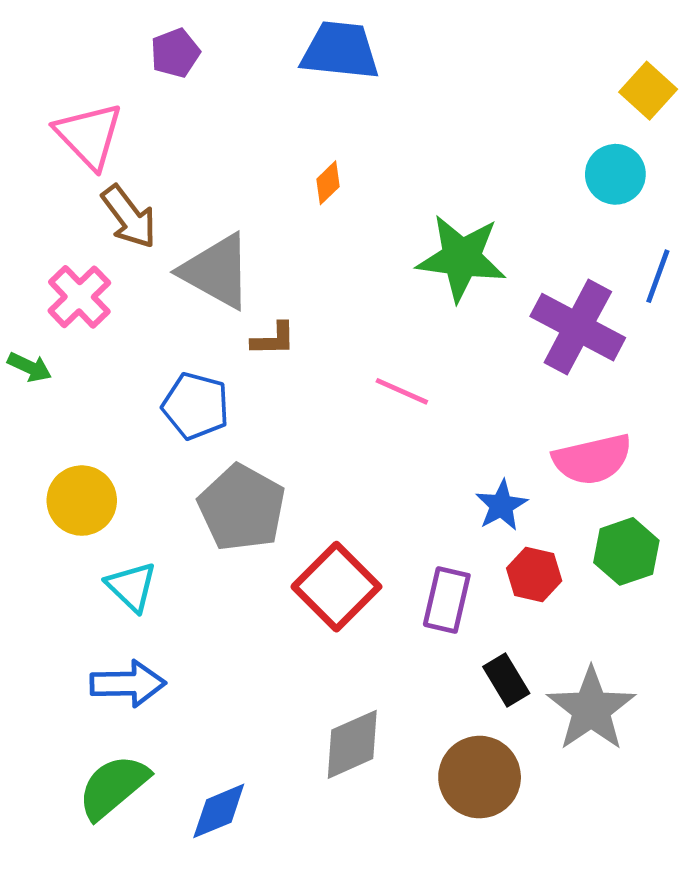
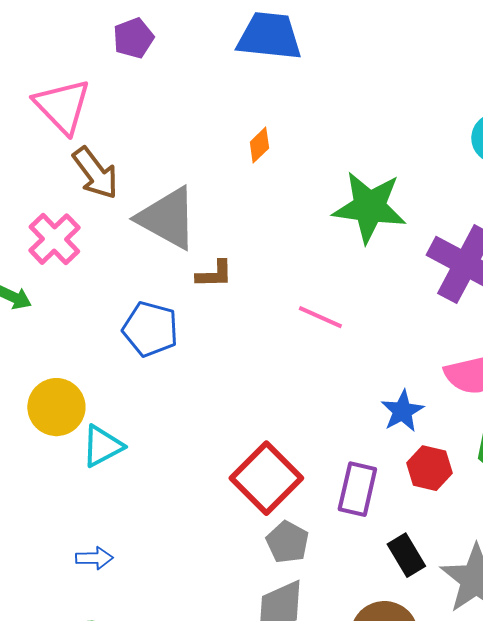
gray pentagon: (242, 508) -> (287, 542), moved, size x0.6
cyan triangle: (131, 587) -> (102, 446), moved, turned 48
blue arrow: (128, 684) -> (94, 558), size x0.6

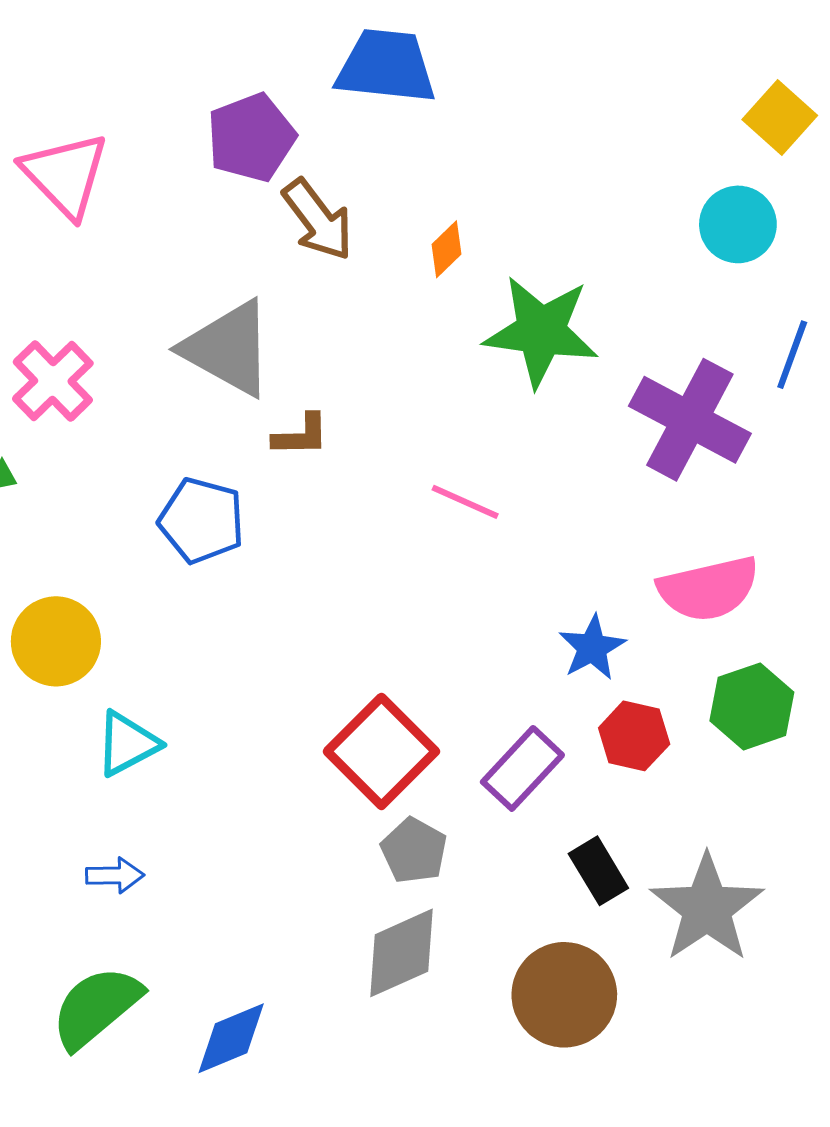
purple pentagon: (133, 38) -> (251, 138), moved, size x1.4
orange diamond: (259, 145) -> (447, 249), moved
brown arrow: (95, 173) -> (318, 220), moved
cyan triangle: (102, 446) -> (127, 744), moved
purple rectangle: (357, 489) -> (522, 768), turned 30

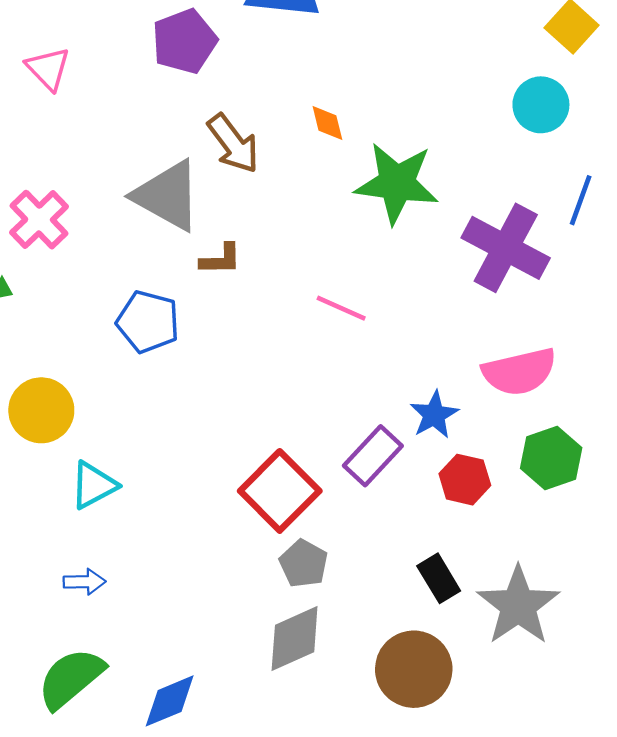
pink triangle: (65, 175) -> (48, 69), size x0.7
brown arrow: (318, 220) -> (233, 143), moved
orange diamond: (447, 249) -> (327, 123), turned -60
purple rectangle: (522, 768) -> (373, 456), moved

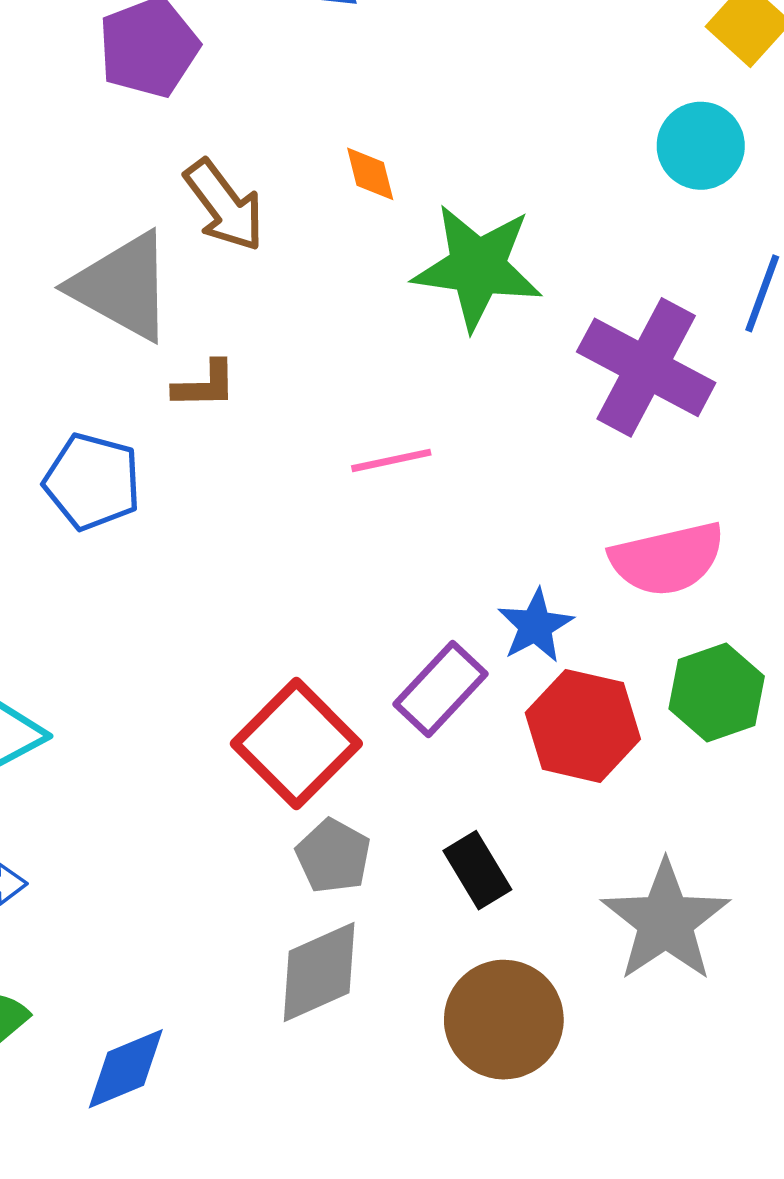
pink line: (341, 308) -> (391, 460), turned -36
red hexagon: (465, 480) -> (583, 726), size x1.4
black rectangle: (439, 578) -> (477, 870), moved

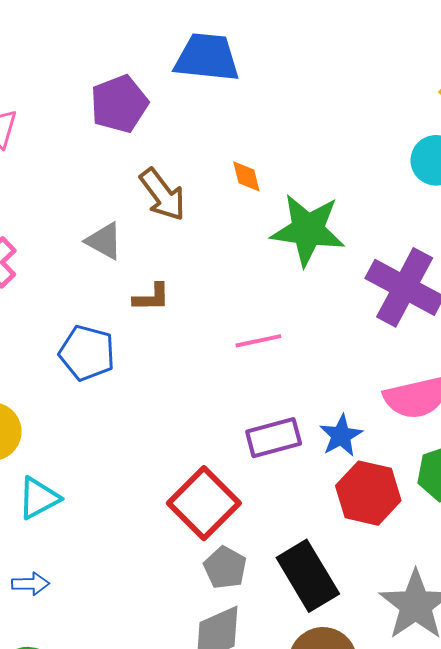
gray triangle: (122, 286) -> (104, 241), size x0.6
purple rectangle: (441, 689) -> (274, 438), moved, turned 32
black rectangle: (477, 870) -> (308, 576), size x1.6

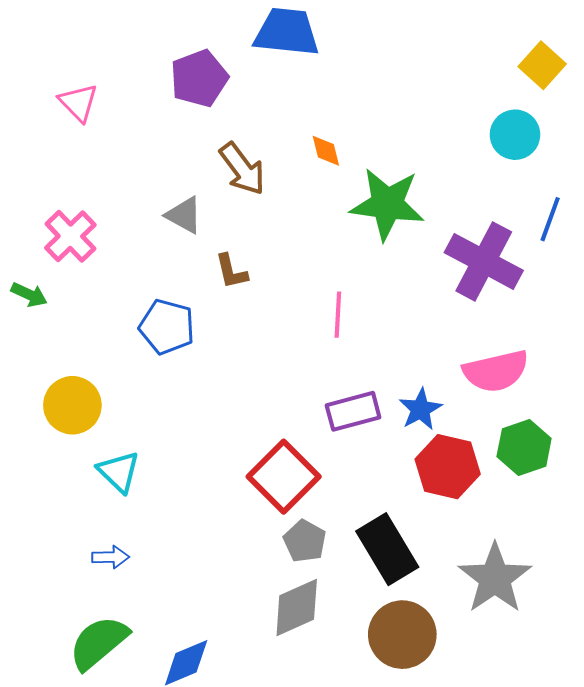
brown L-shape: (152, 297) -> (231, 271), turned 78
pink line: (258, 341) -> (338, 315), turned -75
cyan triangle: (39, 498) -> (119, 472), turned -48

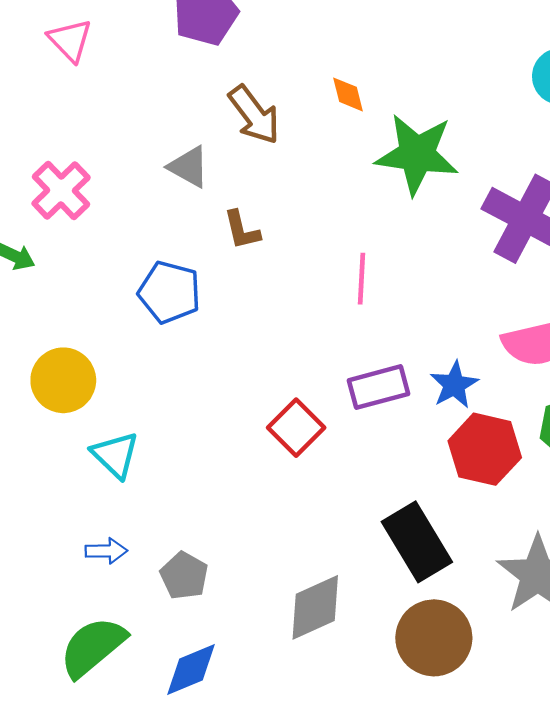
red square: (284, 477) -> (296, 428), moved, size x0.7
gray pentagon: (305, 541) -> (184, 576), moved

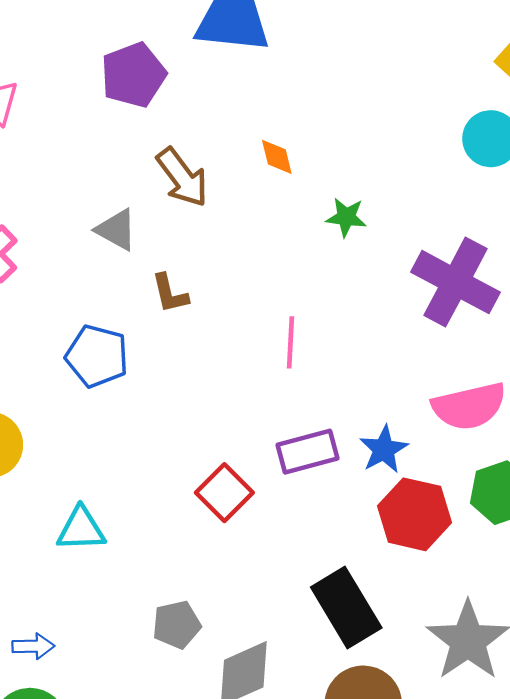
green star: (417, 154) -> (346, 217), size x0.5
cyan triangle: (115, 455) -> (81, 529), moved, turned -46
blue arrow: (106, 551) -> (33, 646), moved
gray pentagon: (184, 576) -> (177, 625), moved, turned 30

